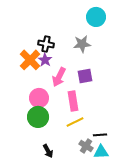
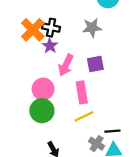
orange cross: (30, 60) -> (33, 30), moved

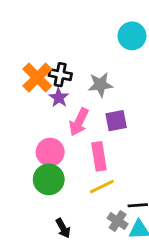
gray star: (92, 28) -> (100, 85), moved

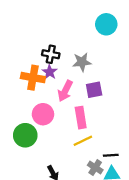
orange cross: (37, 78) -> (33, 78), moved, turned -35
green circle: (49, 179) -> (25, 135), moved

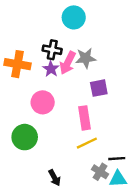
cyan circle: (106, 24) -> (74, 17), moved
orange cross: (33, 78) -> (17, 64), moved
pink arrow: (65, 91) -> (68, 63), moved
pink circle: (43, 114) -> (43, 102), moved

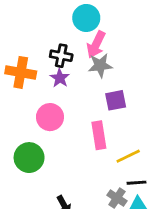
pink arrow: (68, 63) -> (96, 44), moved
yellow line: (87, 143) -> (128, 156), moved

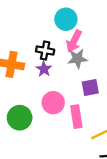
pink circle: (50, 117) -> (53, 103), moved
green circle: (29, 158) -> (20, 118), moved

